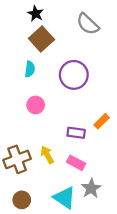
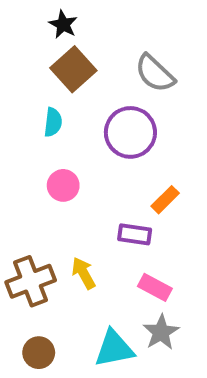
gray semicircle: (88, 24) -> (155, 73), moved
orange rectangle: (102, 121) -> (165, 200), moved
pink rectangle: (76, 163) -> (155, 287), moved
cyan triangle: (65, 198) -> (114, 349), turned -45

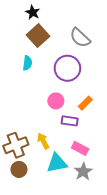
pink circle: (63, 185) -> (56, 101), moved
cyan triangle: (114, 349) -> (57, 163), moved
brown circle: (39, 353) -> (19, 169), moved

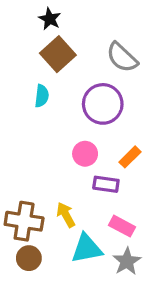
brown cross: (16, 145) -> (24, 221), turned 30

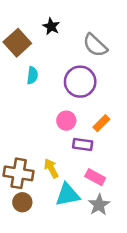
black star: (50, 19) -> (51, 26), moved
brown square: (58, 54) -> (17, 43), moved

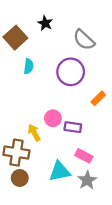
pink circle: (66, 121) -> (53, 118), moved
orange rectangle: (101, 123) -> (98, 98), moved
yellow arrow: (51, 168) -> (34, 133), moved

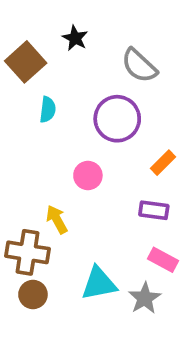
pink circle: (53, 118) -> (88, 175), moved
purple rectangle: (73, 127) -> (154, 210), moved
pink rectangle: (84, 156) -> (163, 260), moved

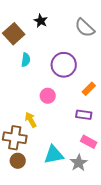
gray semicircle: (139, 66) -> (85, 28), moved

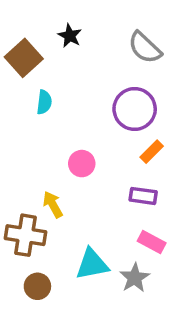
purple circle: (64, 65) -> (135, 109), moved
brown circle: (18, 161) -> (37, 286), moved

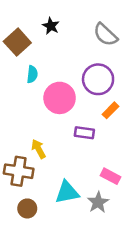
pink circle: (82, 164) -> (60, 98), moved, size x1.6
purple rectangle: (143, 196) -> (84, 133), moved

